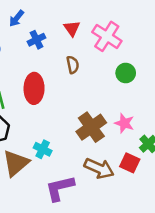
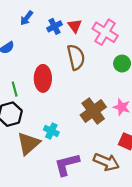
blue cross: (36, 40) -> (54, 26), moved
brown semicircle: (73, 65) -> (76, 57), size x1.6
brown arrow: (99, 168) -> (106, 162), moved

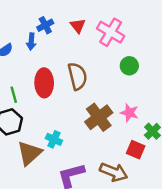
blue arrow: (27, 18) -> (31, 42), moved, turned -32
blue cross: (54, 26) -> (45, 25), moved
brown semicircle: (76, 57) -> (77, 76), moved

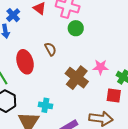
green circle: (129, 66) -> (76, 28), moved
brown semicircle: (77, 76) -> (50, 49), size x0.6

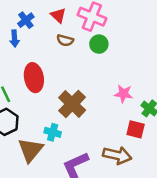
brown semicircle: (50, 49) -> (65, 40), moved, turned 128
brown cross: (77, 78) -> (72, 104), moved

